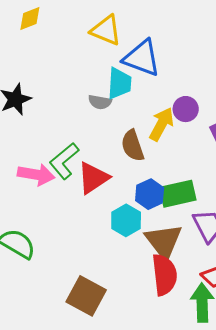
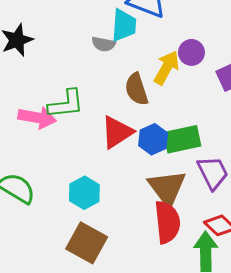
green L-shape: (64, 161) -> (66, 104), turned -147
red triangle: (93, 178) -> (117, 132), moved
cyan hexagon: (126, 220) -> (84, 193), moved

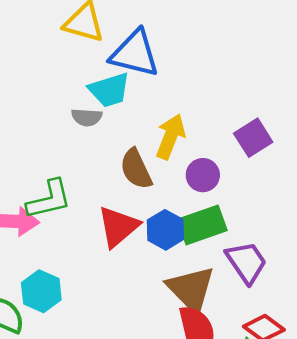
cyan trapezoid: (124, 25) -> (109, 90), turned 76
purple circle: (191, 52) -> (203, 175), moved
cyan hexagon: (84, 193) -> (41, 291), moved

